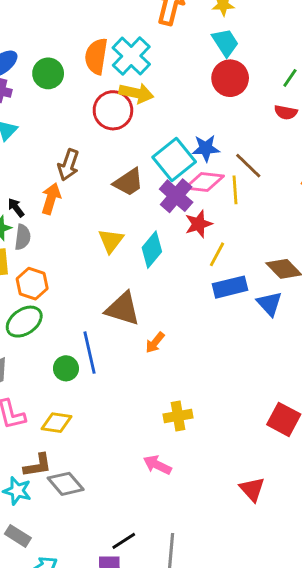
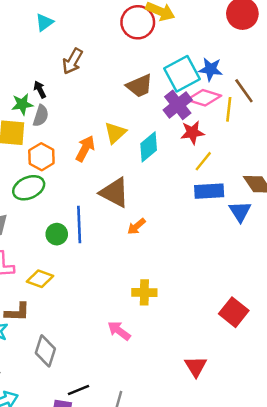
brown arrow: (68, 165) -> (73, 61), moved
orange arrow: (51, 199) -> (85, 149), moved
gray diamond: (66, 484) -> (45, 351), moved, turned 48

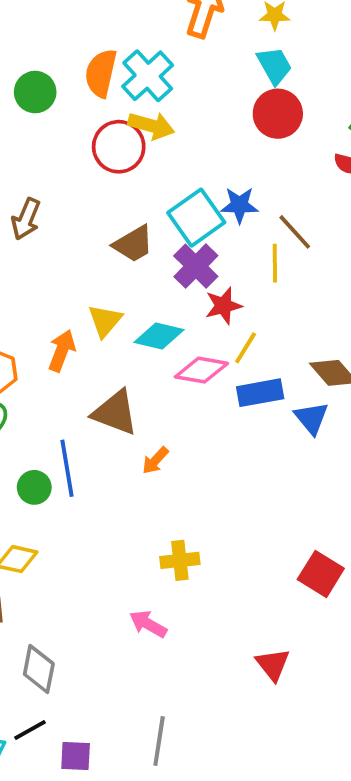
pink diamond: (204, 98) -> (201, 370), moved
cyan diamond: (149, 147) -> (159, 336), turned 60
black line: (78, 390) -> (30, 730), moved

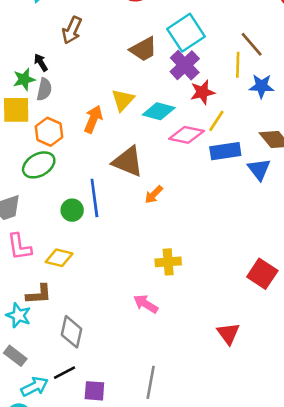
blue star: (239, 205) -> (261, 86), moved

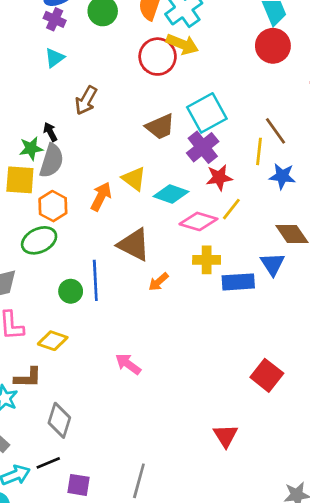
gray semicircle: (44, 89) -> (52, 161), size x1.4
yellow triangle: (123, 100) -> (134, 179), turned -40
blue rectangle: (225, 151) -> (238, 282), moved
yellow cross: (168, 262) -> (207, 260), moved
pink arrow: (146, 304) -> (128, 364), moved

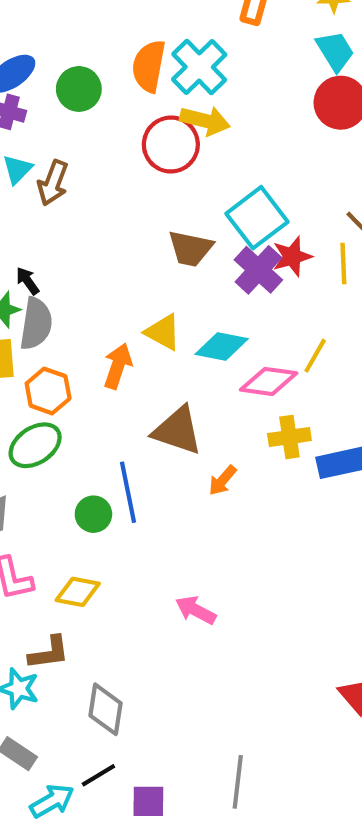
brown arrow: (86, 100) -> (53, 183), moved
brown trapezoid: (160, 127) -> (190, 248), turned 44
red star: (219, 178) -> (292, 256), moved

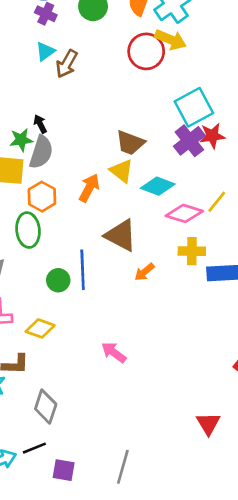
brown trapezoid: (190, 248) -> (130, 143), moved
green ellipse: (35, 445) -> (28, 230), turned -72

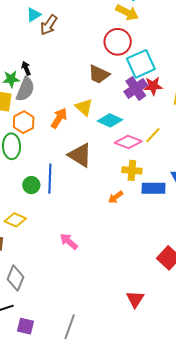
red circle: (146, 51) -> (118, 42), moved
brown trapezoid: (130, 143) -> (99, 74), moved
orange arrow: (144, 272) -> (116, 197), moved

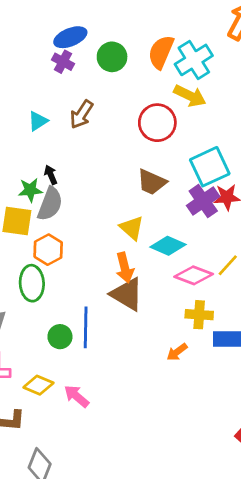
cyan triangle: (34, 15) -> (38, 121), moved
red circle: (118, 42) -> (157, 123), moved
orange arrow: (59, 118) -> (125, 268), moved, turned 135
pink arrow: (69, 241) -> (77, 396), moved

